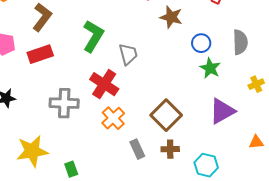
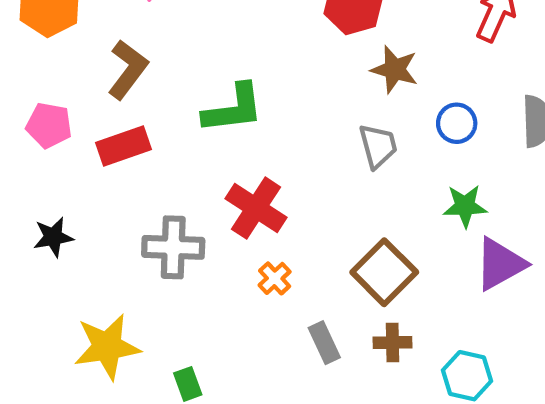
green L-shape: (93, 36) -> (233, 109), turned 52
gray trapezoid: (128, 54) -> (378, 146), moved
green star: (210, 68) -> (465, 206), moved, turned -30
orange cross: (113, 118) -> (275, 278), size x0.7

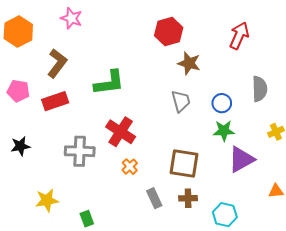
blue circle: (457, 123) -> (222, 103), moved
brown square: (384, 272) -> (184, 163), turned -36
yellow star: (107, 347) -> (47, 200), size x0.7

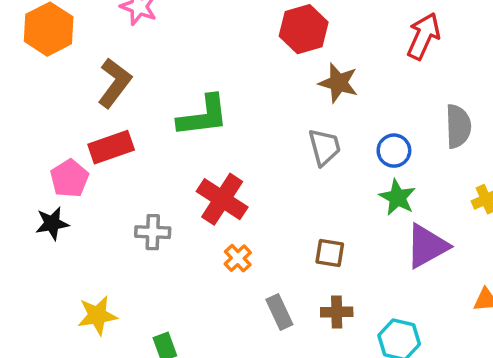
pink pentagon: (18, 91) -> (69, 178), moved, turned 30
green star: (224, 131) -> (397, 197), turned 30
gray cross: (80, 151) -> (153, 232), size x0.7
brown square: (184, 163) -> (330, 253), size x0.6

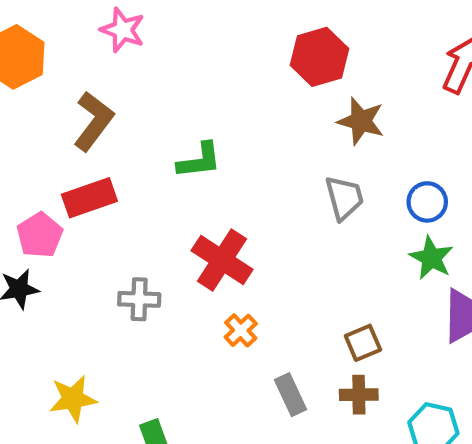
green L-shape: (203, 116) -> (199, 160), size x0.7
brown square: (330, 253) -> (363, 343), moved, turned -32

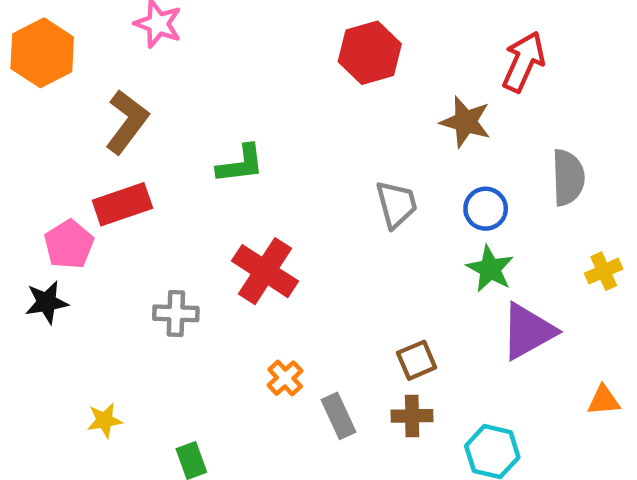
brown star: (361, 121) -> (466, 122), moved
orange cross: (241, 330) -> (285, 378), moved
yellow star: (73, 399) -> (105, 420), size x0.7

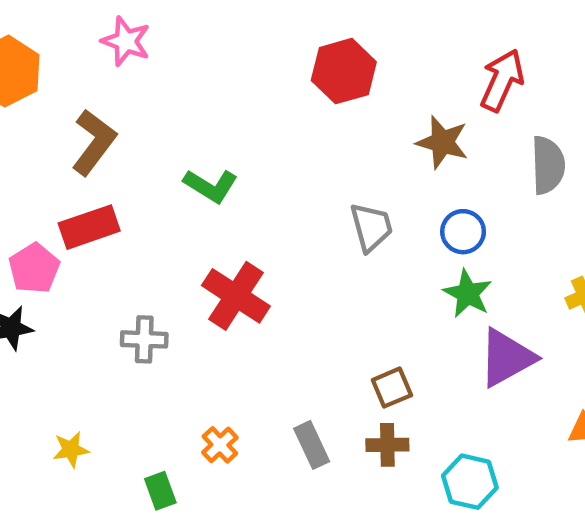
green L-shape: (240, 164) -> (211, 186), turned 39
gray semicircle: (568, 178) -> (548, 165), moved
orange cross: (285, 378) -> (220, 445), moved

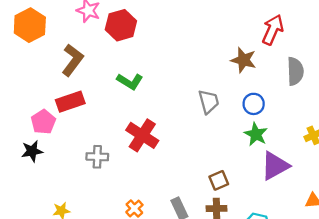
red hexagon: (344, 71) -> (121, 25), moved

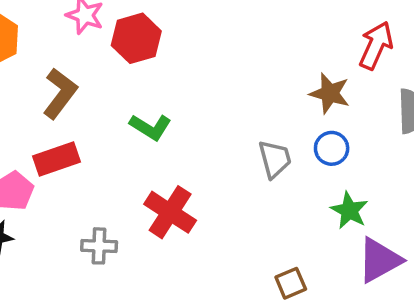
blue circle: (254, 104) -> (332, 148), moved

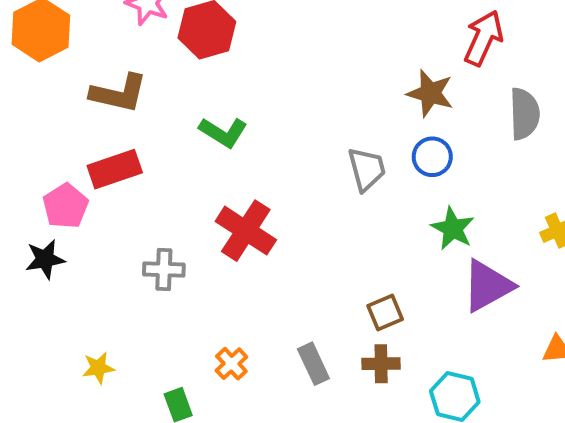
brown L-shape: (60, 93) -> (119, 93), turned 66

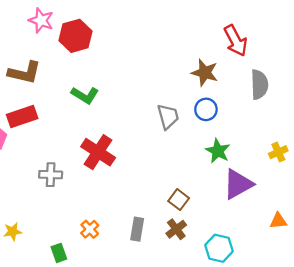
red arrow: (483, 38) -> (236, 41), turned 128
brown square: (385, 313) -> (179, 200), turned -30
gray rectangle: (313, 364) -> (137, 229), turned 35
brown cross: (381, 364) -> (176, 229), turned -36

